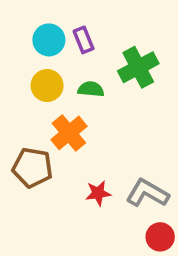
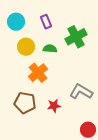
cyan circle: (49, 40) -> (16, 22), moved
brown pentagon: (32, 168) -> (25, 103), moved
gray L-shape: (147, 193) -> (81, 92), moved

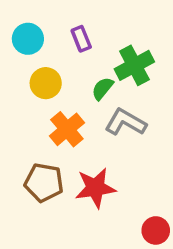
green semicircle: (50, 49) -> (102, 88), moved, turned -56
gray L-shape: (81, 92) -> (126, 122), moved
red star: (54, 106) -> (95, 188), size x1.6

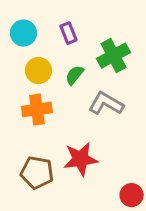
green semicircle: (102, 88) -> (75, 75), moved
orange cross: (67, 129) -> (37, 110), moved, turned 32
brown pentagon: (44, 183) -> (37, 173), moved

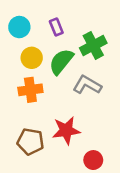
green semicircle: (75, 75) -> (61, 61), size x1.6
red circle: (132, 195) -> (93, 160), moved

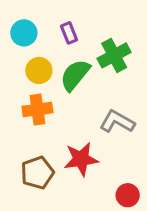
gray L-shape: (87, 85) -> (117, 122), moved
brown pentagon: (30, 142) -> (37, 173), turned -30
red circle: (93, 160) -> (128, 195), moved

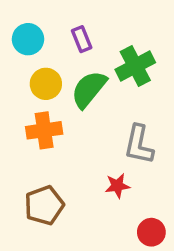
gray L-shape: (117, 122) -> (139, 145), turned -108
red star: (81, 159) -> (117, 186), moved, size x0.6

